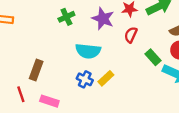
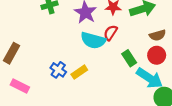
cyan semicircle: (88, 51) -> (93, 40), moved

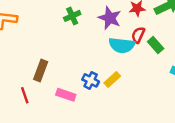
green rectangle: (129, 58) -> (156, 45), moved
pink rectangle: (20, 86) -> (66, 95), moved

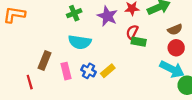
cyan semicircle: (122, 45) -> (80, 42), moved
green rectangle: (156, 45) -> (139, 42), moved, turned -40
pink rectangle: (66, 95) -> (66, 71), moved, turned 56

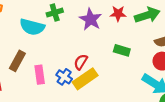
red semicircle: (132, 32) -> (81, 62), moved
cyan semicircle: (80, 42) -> (32, 27), moved
yellow rectangle: (108, 71) -> (85, 79), size x1.5

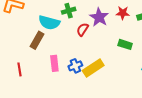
brown rectangle: (17, 61) -> (37, 40), moved
red semicircle: (81, 62) -> (83, 29), moved
blue cross: (64, 77) -> (75, 66), turned 32

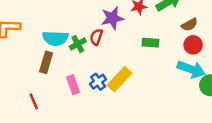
green cross: (69, 11) -> (78, 44), moved
purple star: (99, 17) -> (112, 18), turned -30

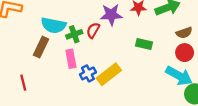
pink rectangle: (73, 85) -> (71, 59), moved

